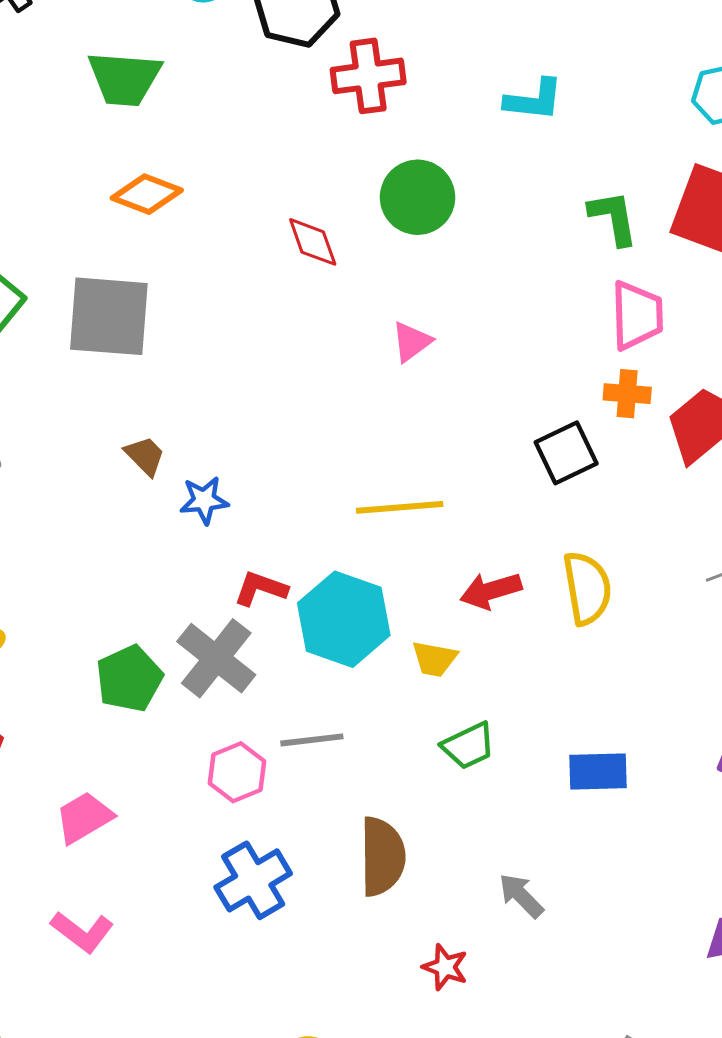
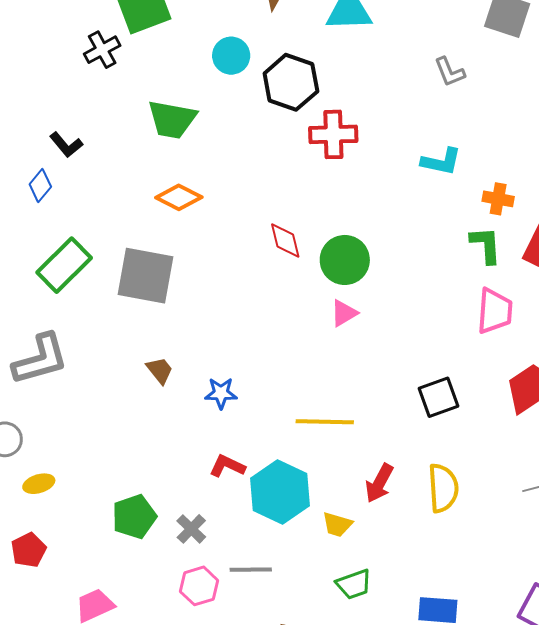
green circle: (418, 197) -> (345, 260), moved
orange cross: (627, 394) -> (498, 199), moved
blue star: (204, 500) -> (221, 393), moved
red arrow: (491, 591) -> (379, 483), turned -51
gray cross: (216, 658) -> (191, 529), moved, size x0.6

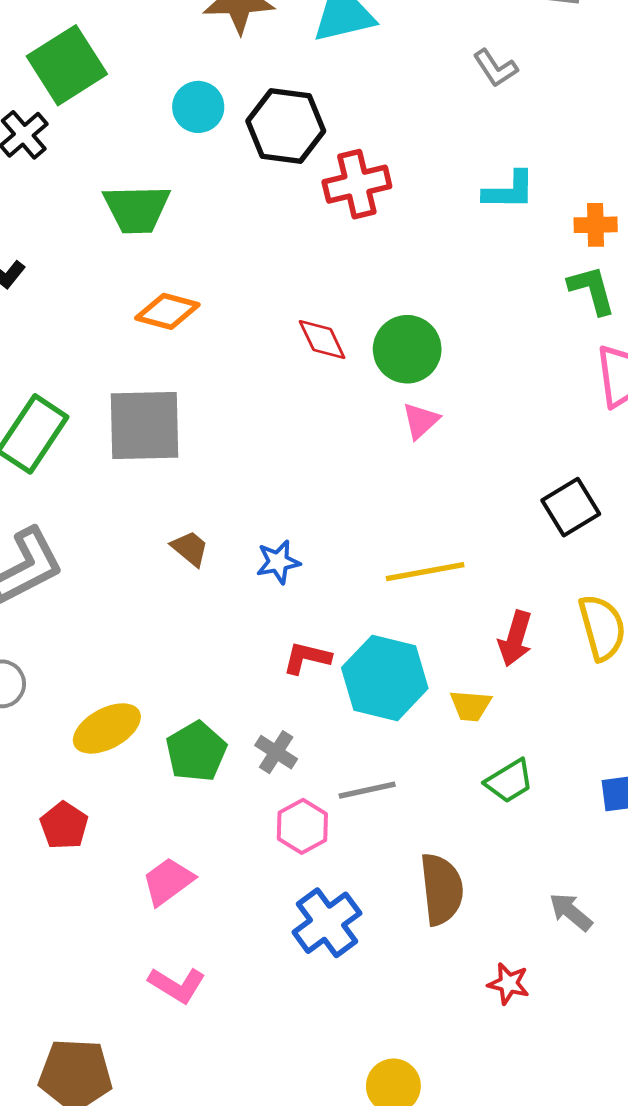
yellow ellipse: (39, 484) -> (107, 728), moved, size x1.6

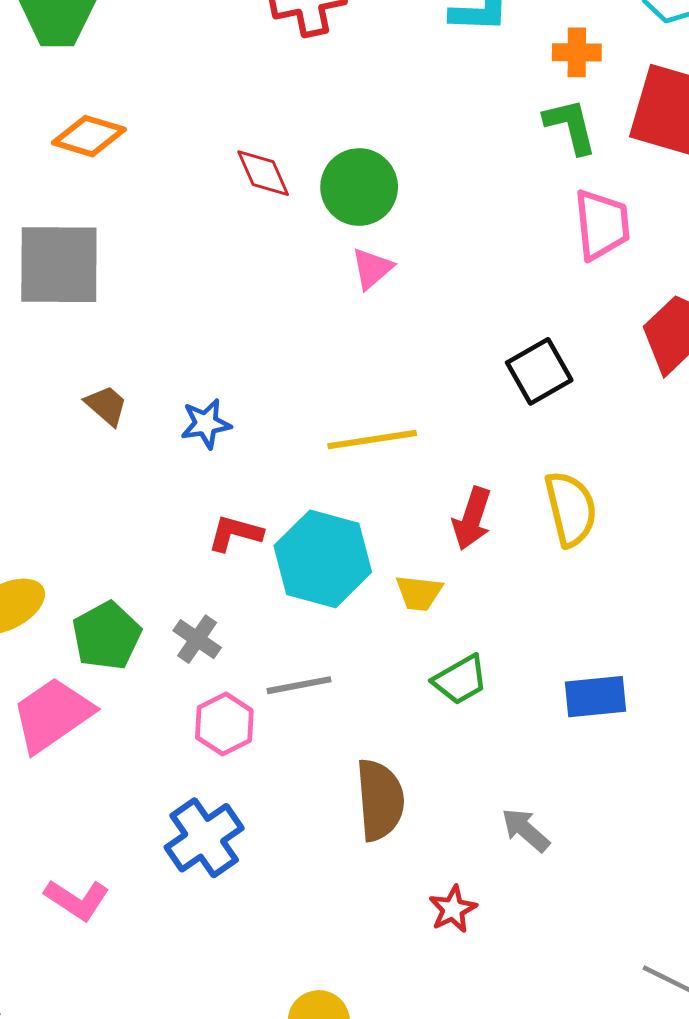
pink trapezoid: (168, 881) -> (52, 715), moved, size x1.4
blue cross: (327, 923) -> (204, 838), moved
red star: (509, 984) -> (453, 909), turned 30

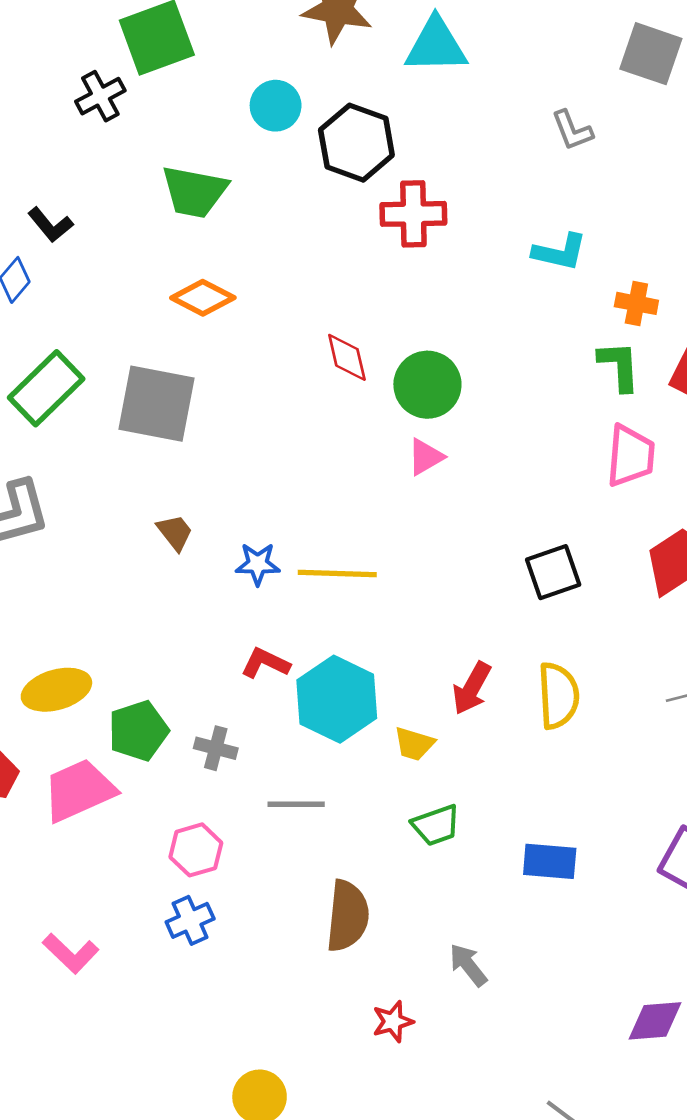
yellow line: (372, 440) -> (337, 573), moved
gray cross: (197, 639) -> (216, 748), turned -30
pink hexagon: (224, 724) -> (196, 850), moved
blue cross: (204, 838) -> (190, 920), size x0.7

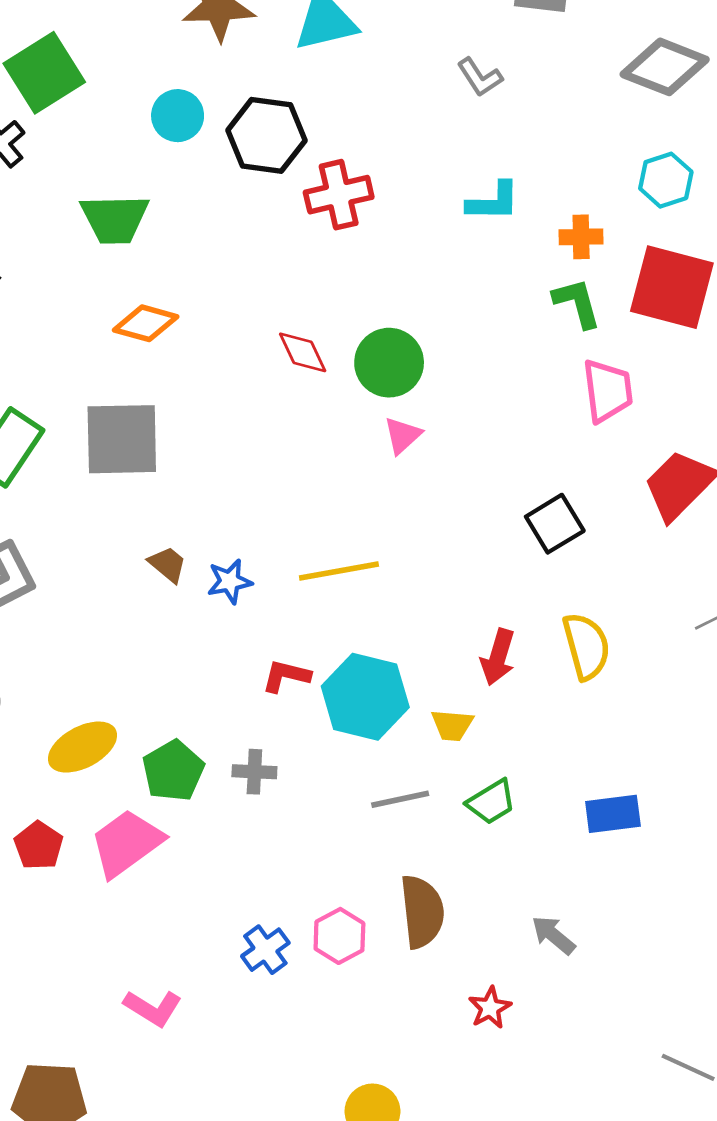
blue star: (258, 564) -> (230, 581), moved
gray line: (296, 804) -> (400, 799), moved
pink hexagon: (196, 850) -> (339, 936), moved

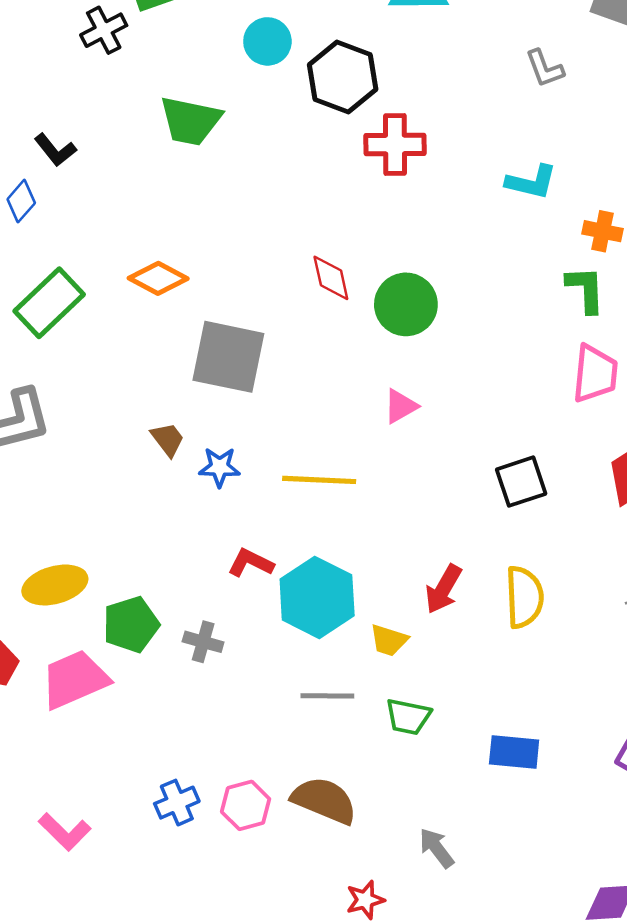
orange diamond: (146, 323) -> (158, 278), moved
pink triangle: (403, 435) -> (401, 406), moved
gray square: (122, 439) -> (228, 357), moved
green trapezoid: (491, 802) -> (408, 717), turned 30
brown semicircle: (422, 912) -> (324, 800), turned -74

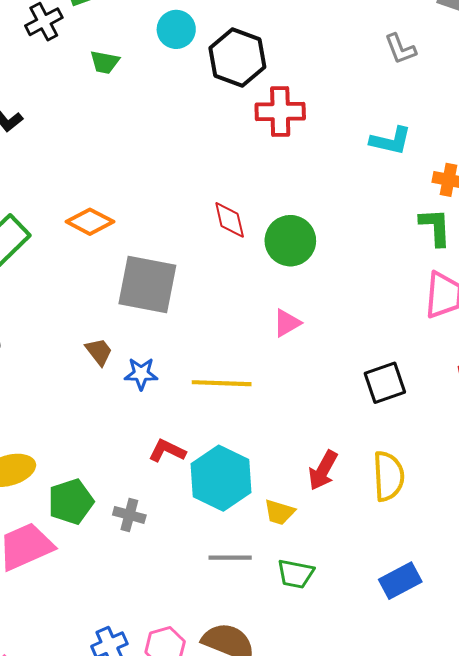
green trapezoid: (190, 121) -> (105, 62), moved, size x0.6
blue rectangle: (514, 752) -> (400, 581), moved, turned -33

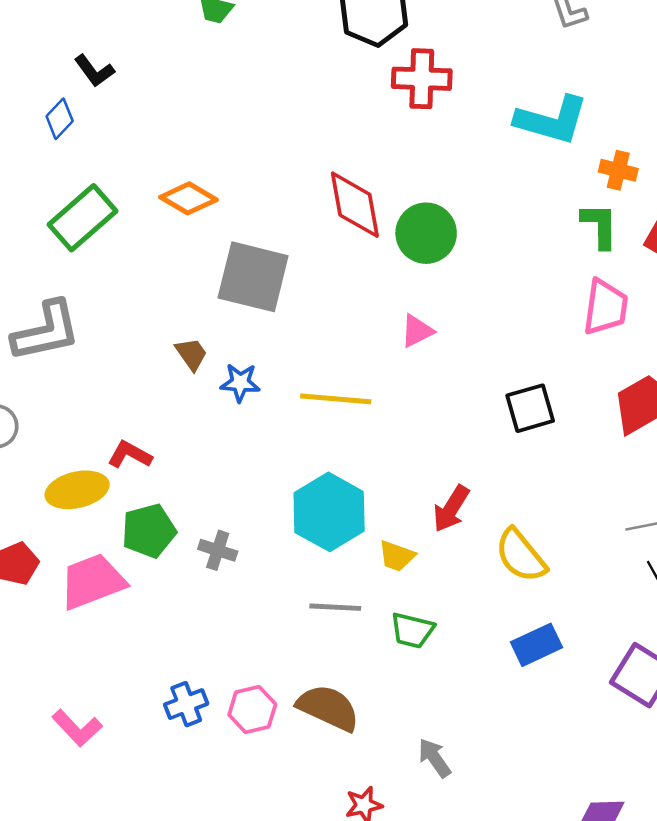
cyan L-shape: (391, 141) -> (552, 120), size x1.5
red diamond: (230, 220) -> (355, 205), size x1.5
red L-shape: (167, 451) -> (130, 455), moved
yellow semicircle: (388, 476) -> (521, 556), moved, turned 141

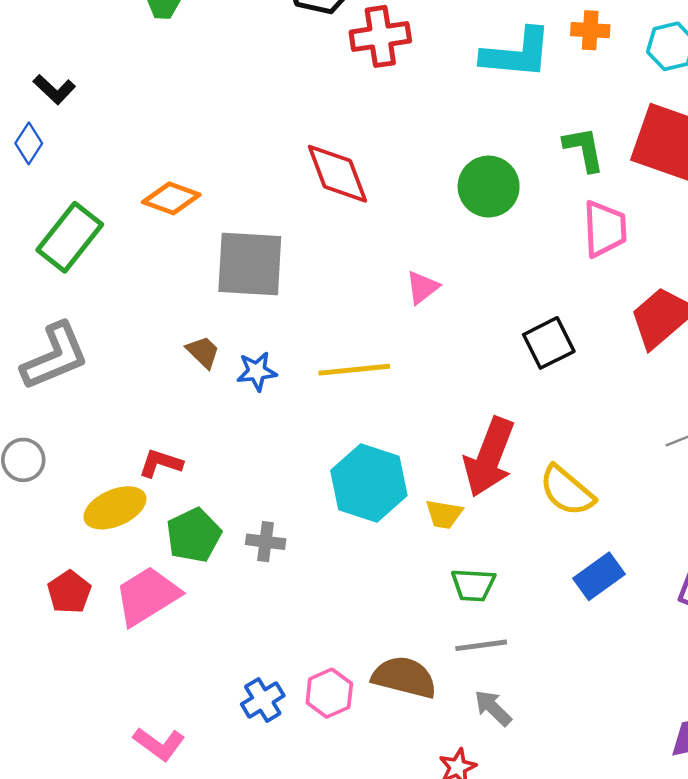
orange cross: (618, 170) -> (590, 30), moved
green circle: (426, 233) -> (489, 187), moved
red arrow: (451, 509) -> (489, 457), size x1.6
gray line: (335, 607) -> (481, 645), moved
gray arrow: (434, 758) -> (493, 708), moved

